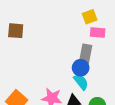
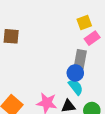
pink rectangle: (98, 32) -> (92, 38), turned -40

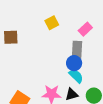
yellow square: (84, 23) -> (52, 23), moved

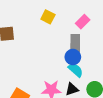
yellow square: (52, 23) -> (48, 17), turned -32

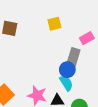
yellow square: (48, 17) -> (54, 24), turned 32

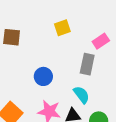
blue circle: (67, 70) -> (43, 76), moved

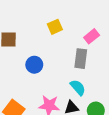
blue circle: (43, 76) -> (34, 65), moved

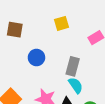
gray rectangle: (81, 59) -> (73, 66), moved

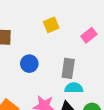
cyan semicircle: (76, 85) -> (74, 88), turned -49

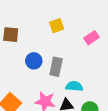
gray rectangle: (68, 68) -> (56, 67), moved

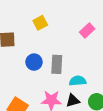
yellow square: (57, 26) -> (40, 23), moved

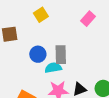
cyan semicircle: (78, 81) -> (53, 68), moved

